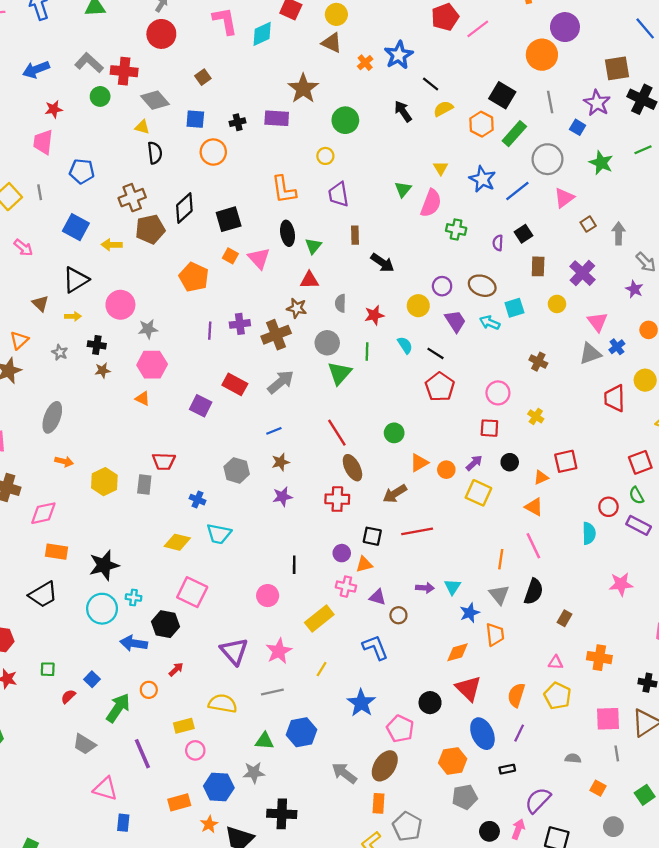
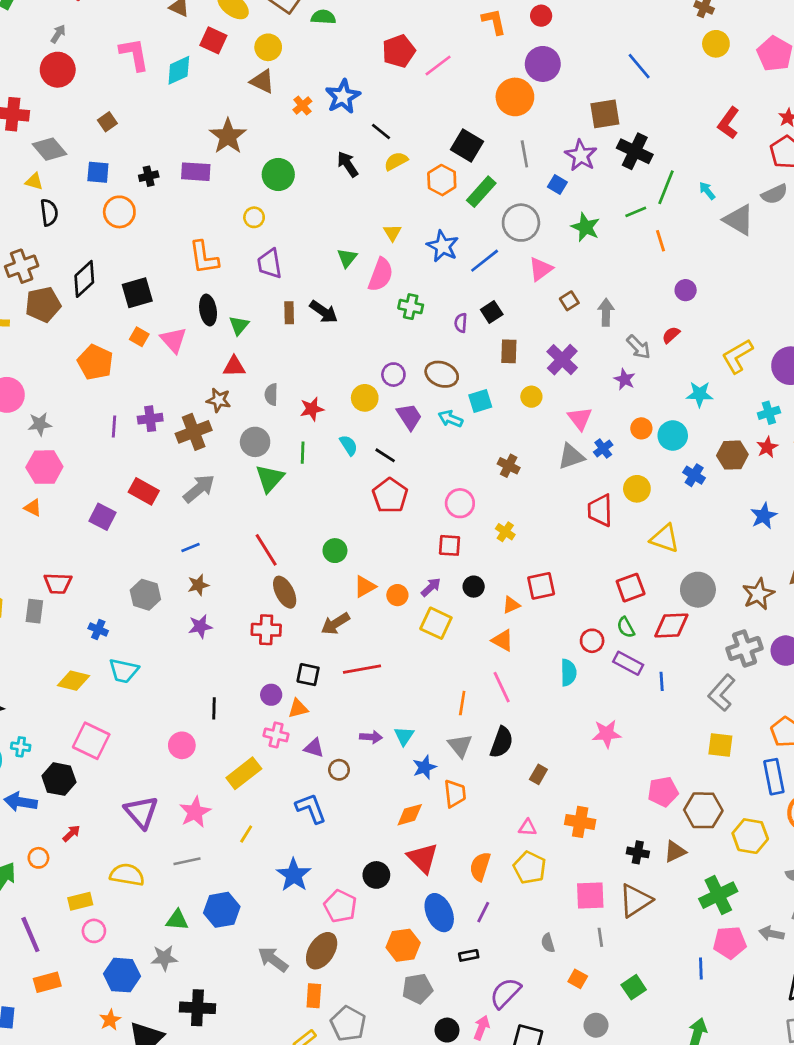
black arrow: (382, 263) -> (324, 312), moved
gray semicircle: (573, 758) -> (548, 943), turned -112
orange rectangle: (179, 802) -> (47, 982), moved

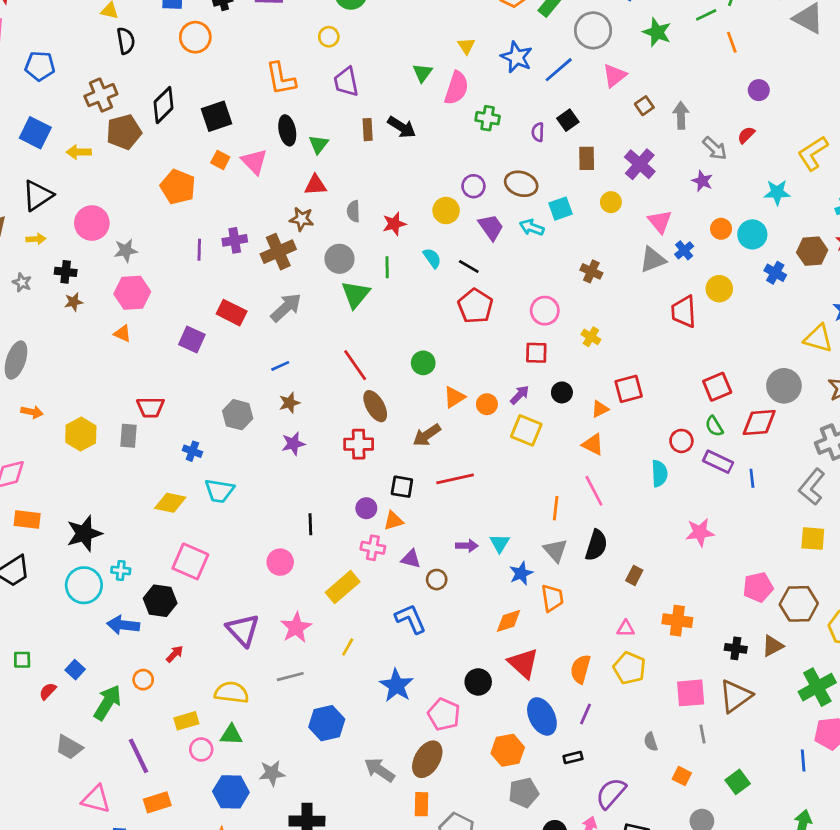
yellow triangle: (665, 538) -> (818, 338), moved
green triangle: (177, 920) -> (231, 735), moved

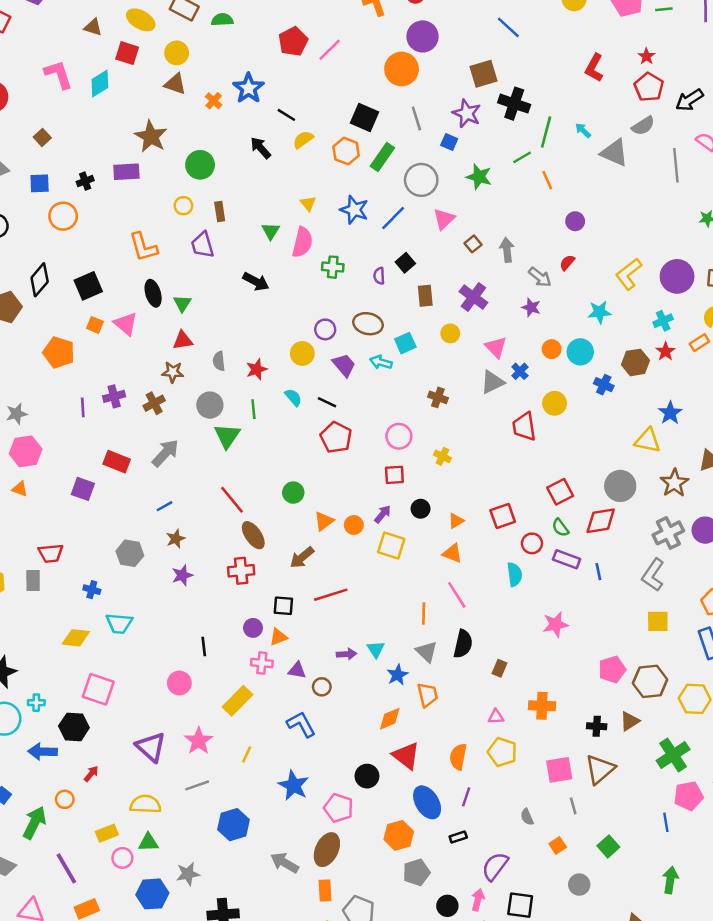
brown rectangle: (368, 130) -> (220, 211), moved
brown cross: (278, 252) -> (154, 403), size x0.7
red square: (629, 389) -> (503, 516), moved
orange square: (682, 776) -> (558, 845), turned 35

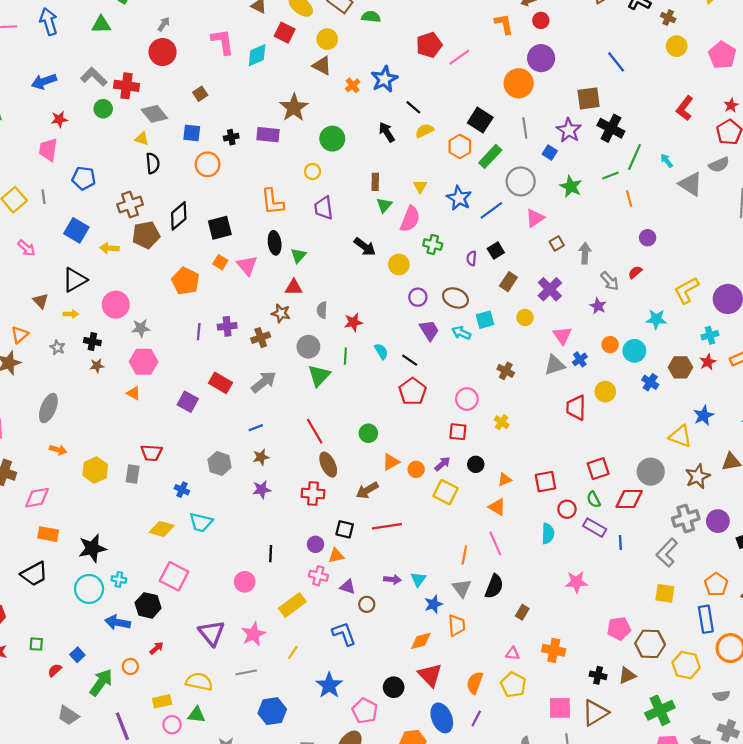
brown rectangle: (220, 211) -> (375, 182), moved
brown rectangle: (425, 296) -> (508, 282), turned 30
yellow circle: (302, 353) -> (399, 264), moved

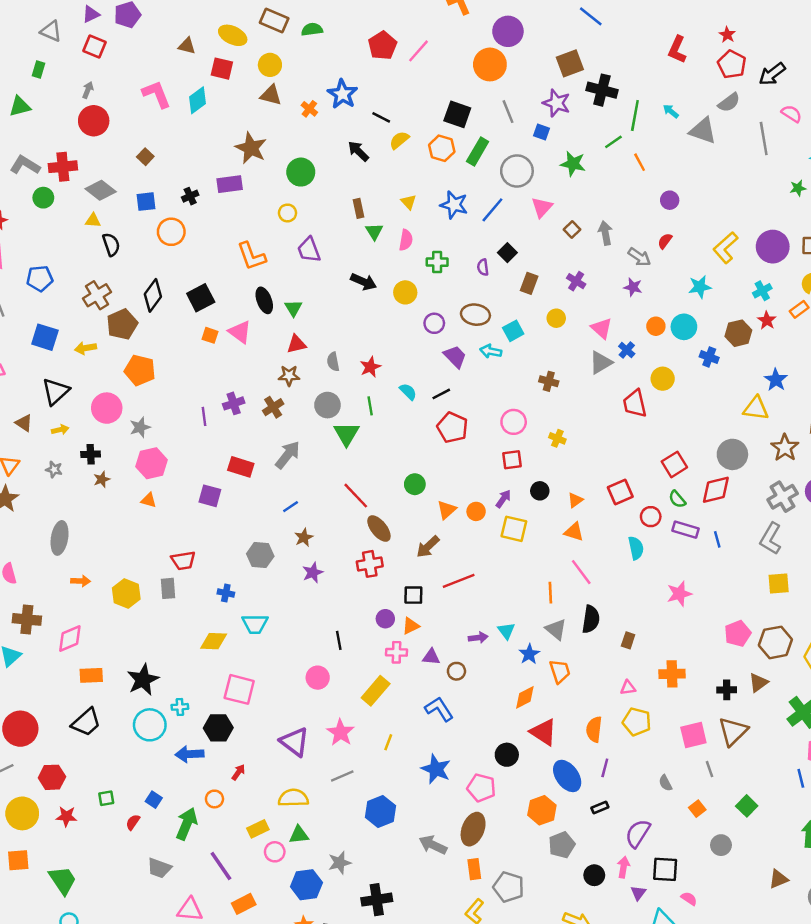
pink semicircle: (410, 219) -> (406, 240), size x0.7
orange pentagon: (185, 281) -> (140, 370), moved
purple cross: (550, 289) -> (576, 281), size x0.7
black line: (410, 360) -> (441, 394), turned -49

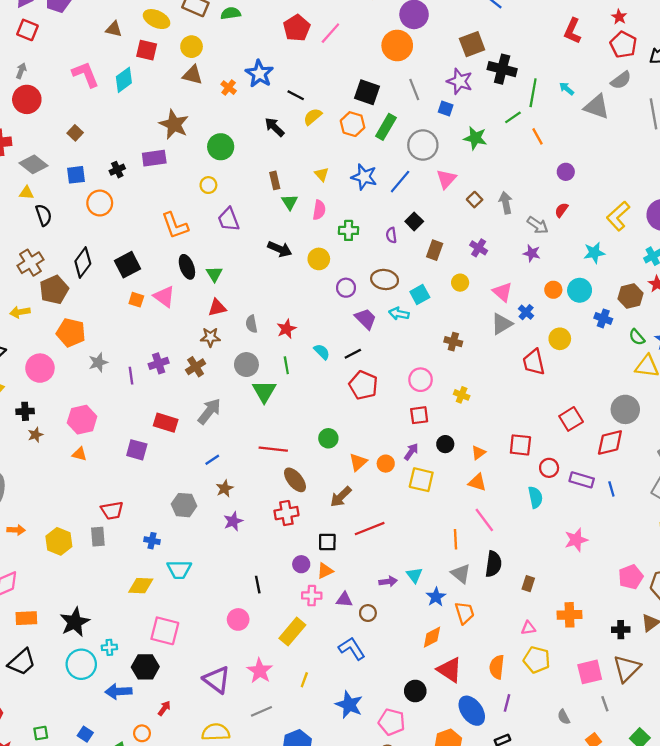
gray star: (140, 427) -> (98, 362), moved
red square: (620, 492) -> (520, 445), turned 30
red line: (356, 496) -> (273, 449), turned -40
green semicircle: (677, 499) -> (637, 337), moved

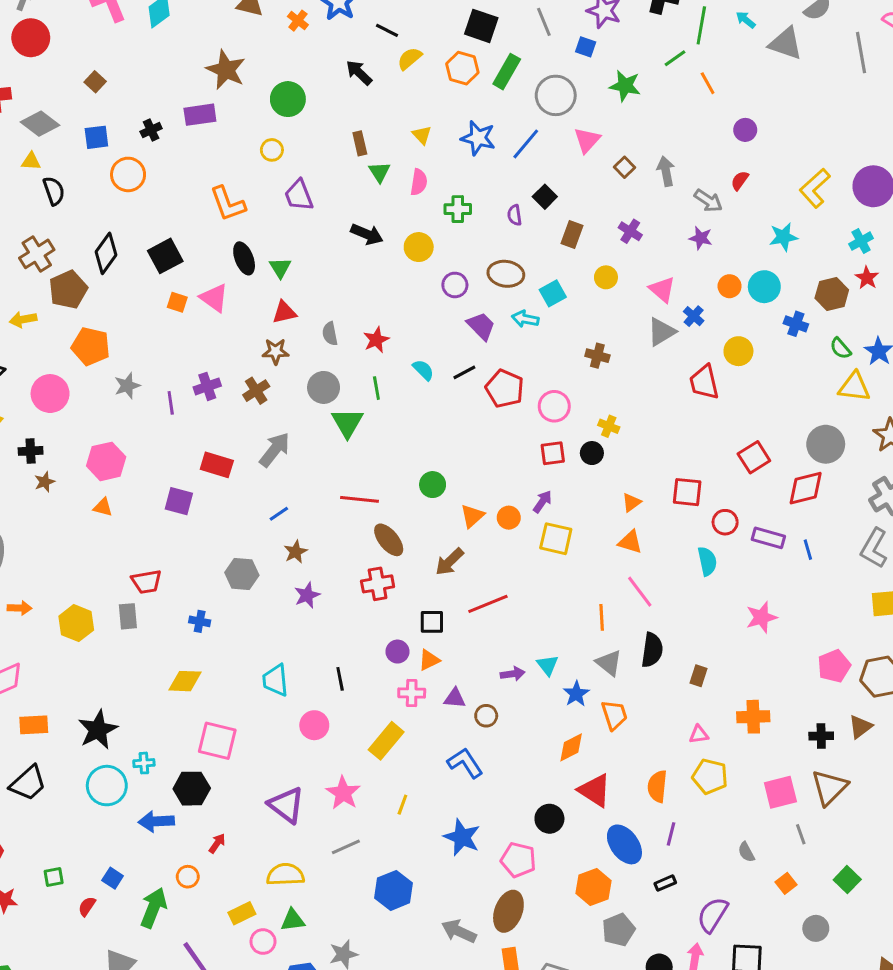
red pentagon: (363, 385) -> (505, 389), moved
black circle: (445, 444) -> (592, 453), moved
cyan trapezoid: (179, 569) -> (275, 680), moved, turned 85

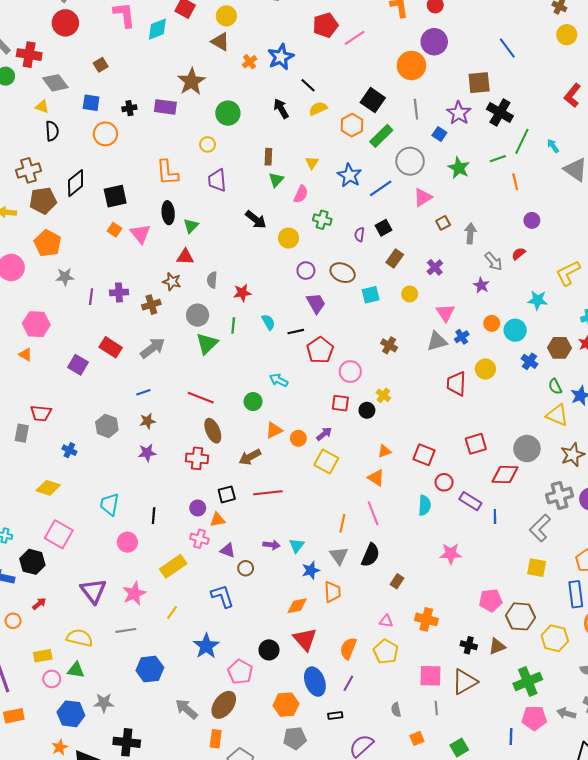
cyan arrow: (525, 319) -> (279, 380), moved
black square: (432, 622) -> (227, 494), turned -30

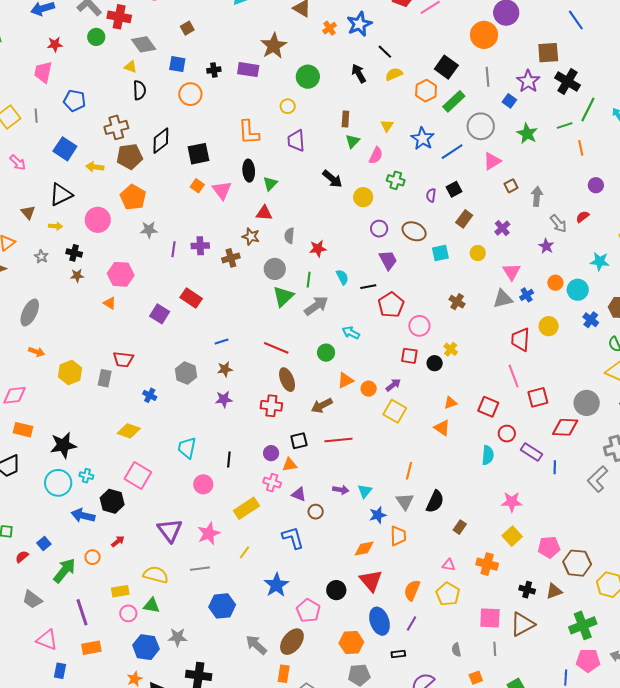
gray arrow: (153, 348) -> (316, 306), moved
pink line: (373, 513) -> (514, 376), moved
yellow square: (537, 568) -> (512, 536), moved, turned 36

